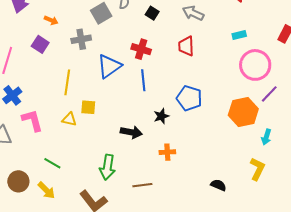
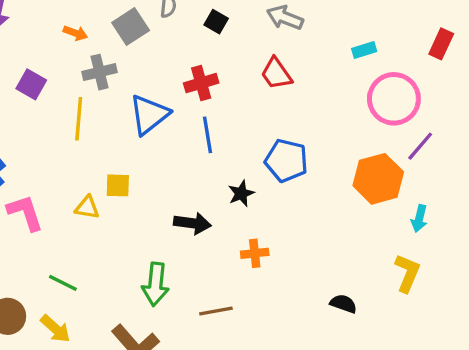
orange arrow: (51, 20) -> (75, 33), moved
red trapezoid: (186, 46) -> (276, 74), turned -30
red cross: (141, 49) -> (201, 83), turned -30
yellow line: (67, 82) -> (79, 119), moved

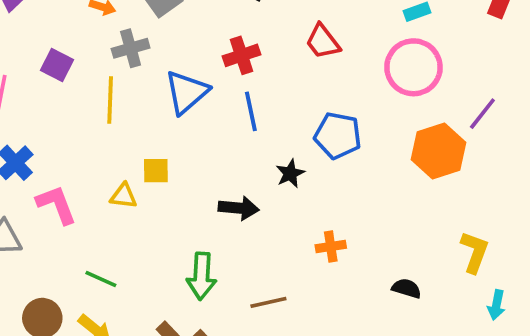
pink circle: (394, 99) -> (413, 67), moved
cyan arrow: (419, 219) -> (496, 305), moved
orange cross: (255, 253) -> (331, 246), moved

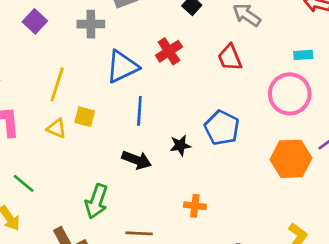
red cross: (241, 55) -> (169, 51), turned -30
yellow line: (110, 100) -> (57, 84), moved
blue line: (251, 111) -> (139, 111), moved

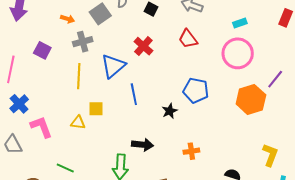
yellow line: (57, 84) -> (79, 76), moved
black arrow: (137, 160) -> (143, 145), moved

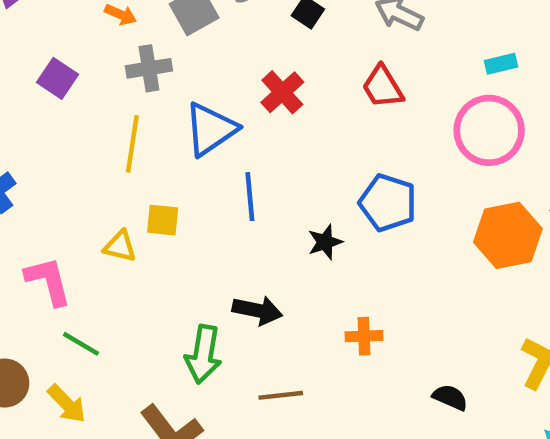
pink L-shape: (41, 127) -> (48, 281), moved

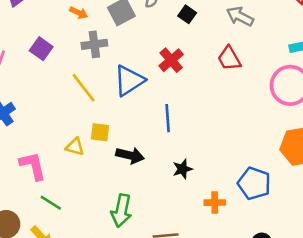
yellow line: (132, 144) -> (84, 88), turned -48
blue line: (250, 197) -> (168, 118), moved
blue pentagon: (388, 203) -> (254, 183), moved
black star: (325, 242) -> (182, 169), moved
black arrow: (257, 310) -> (130, 155), moved

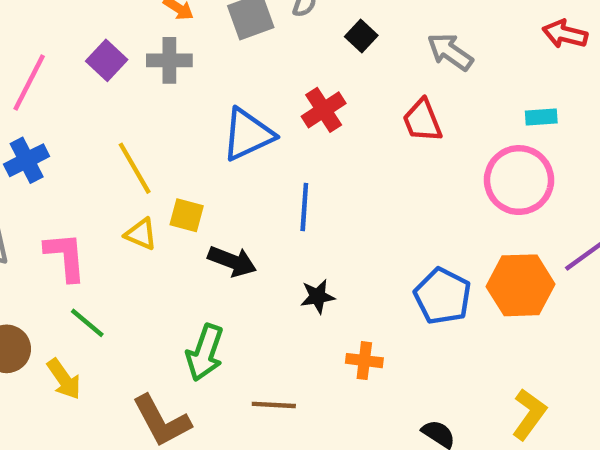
gray cross: (94, 44) -> (169, 60), moved
yellow line: (84, 88) -> (135, 168), moved
blue pentagon: (254, 183) -> (443, 296), moved

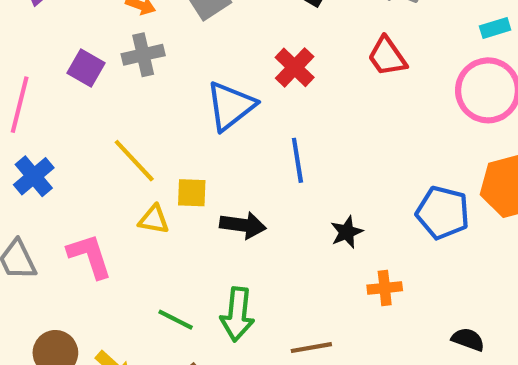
black star: (318, 296) -> (347, 232), moved
green line: (87, 323) -> (176, 320), moved

